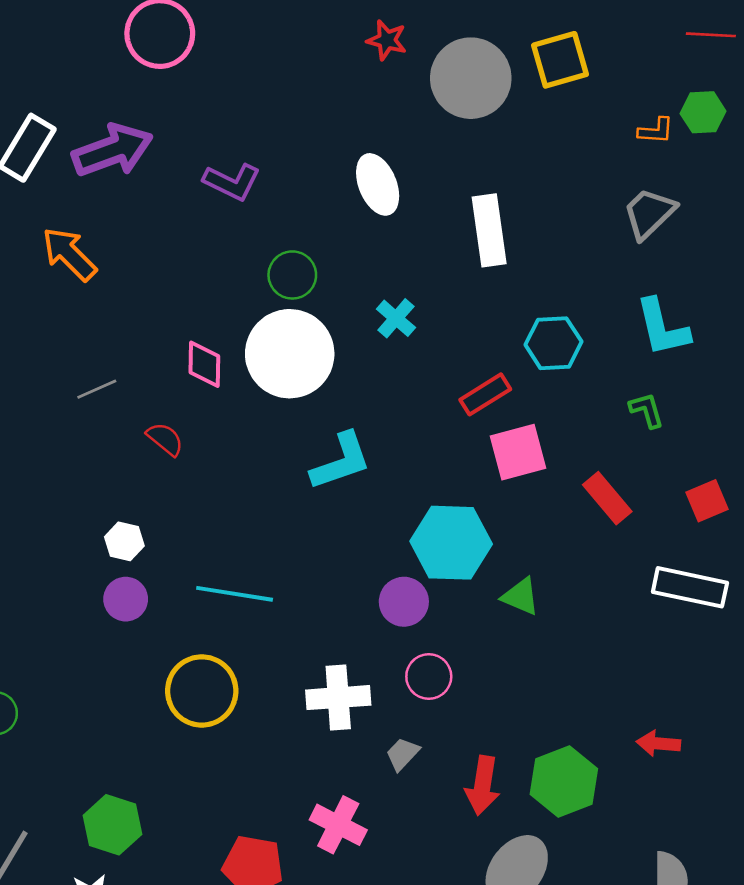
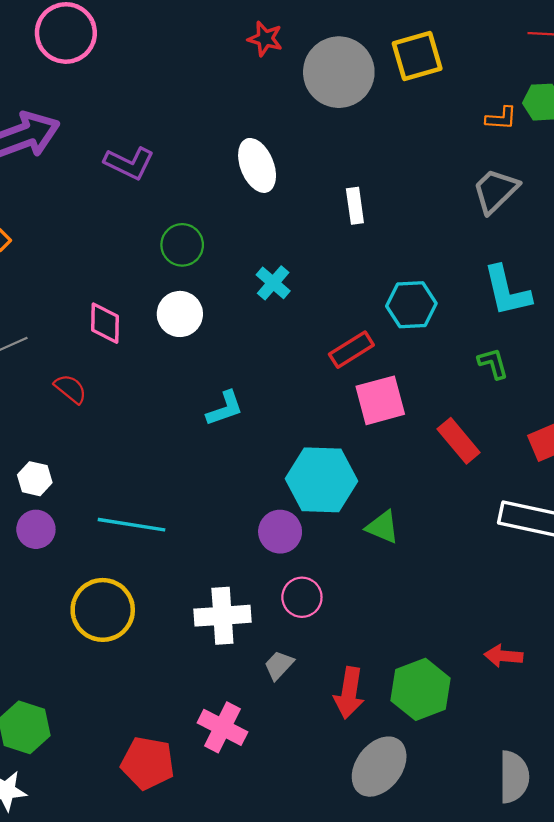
white rectangle: (489, 230) -> (355, 206), size x0.6
white circle: (290, 354) -> (180, 314), size x0.6
cyan L-shape: (341, 461) -> (225, 408), size x0.7

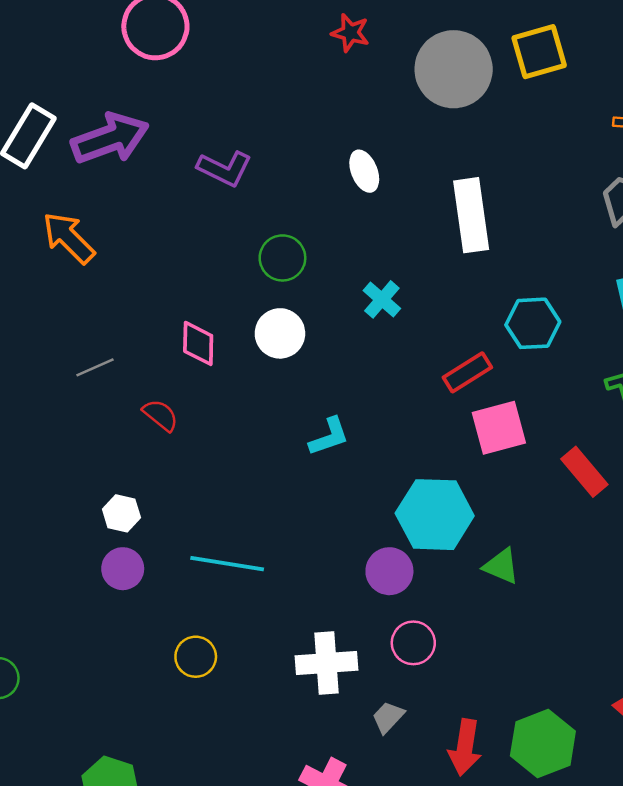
red star: (265, 39) -> (350, 33), moved
white ellipse: (257, 165) -> (364, 171), size x0.7
white rectangle: (355, 206) -> (471, 215), size x1.8
yellow circle: (103, 610) -> (196, 657), size x0.6

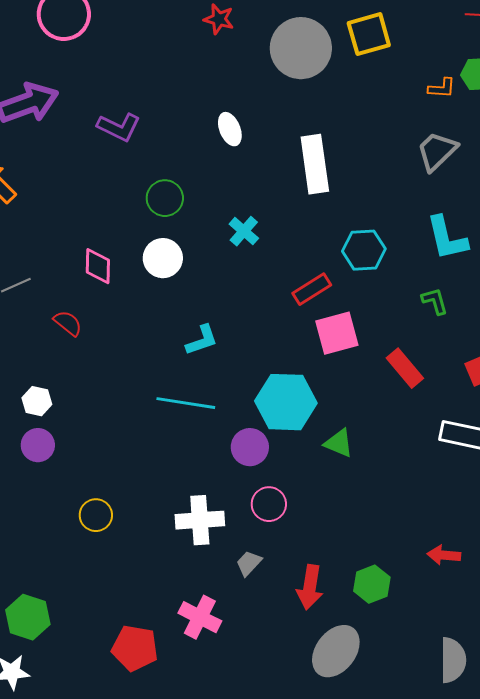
cyan line: (227, 564) -> (186, 403), moved
green hexagon: (543, 744) -> (372, 584), size x0.7

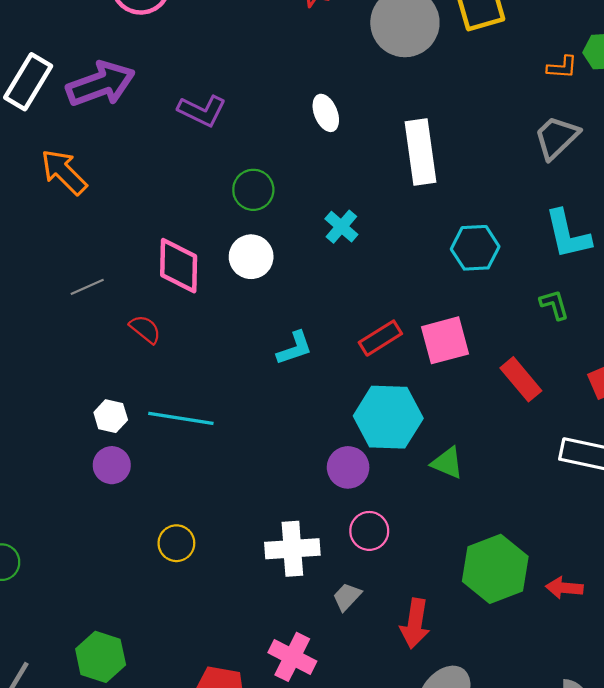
pink diamond: (98, 266) -> (179, 266), size x1.4
red rectangle: (312, 289) -> (380, 338), moved
cyan line: (186, 403) -> (181, 418), moved
green hexagon: (372, 584) -> (495, 569), moved, size x1.6

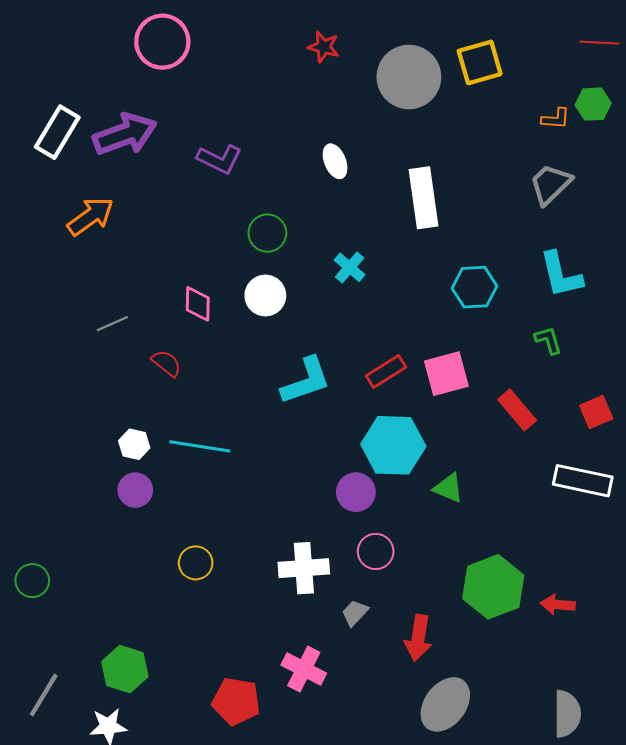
orange arrow: (64, 172) -> (91, 216), turned 99
pink diamond: (179, 266) -> (198, 304), size x0.7
cyan L-shape: (295, 348) -> (306, 381), size x1.5

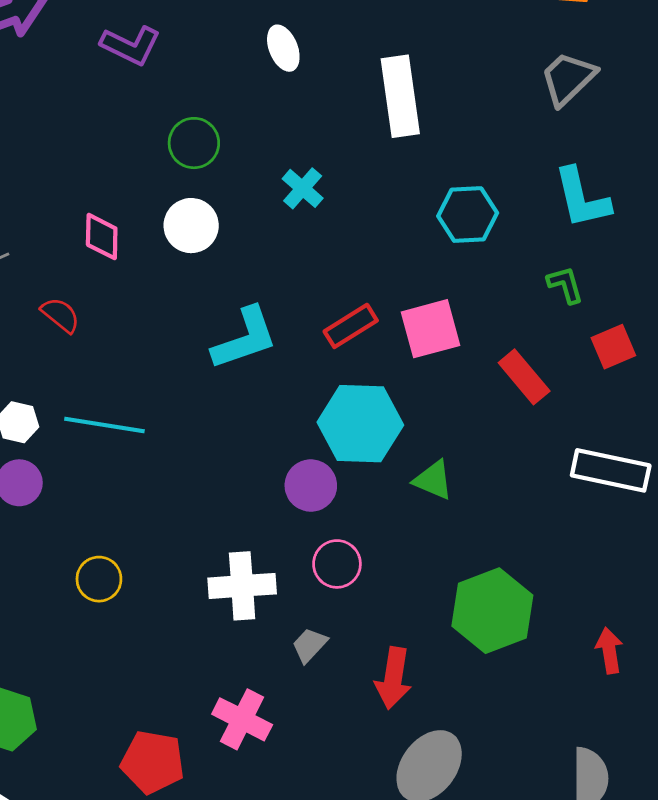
red square: (596, 412) -> (613, 347), moved
red arrow: (558, 605) -> (609, 651), moved, turned 76

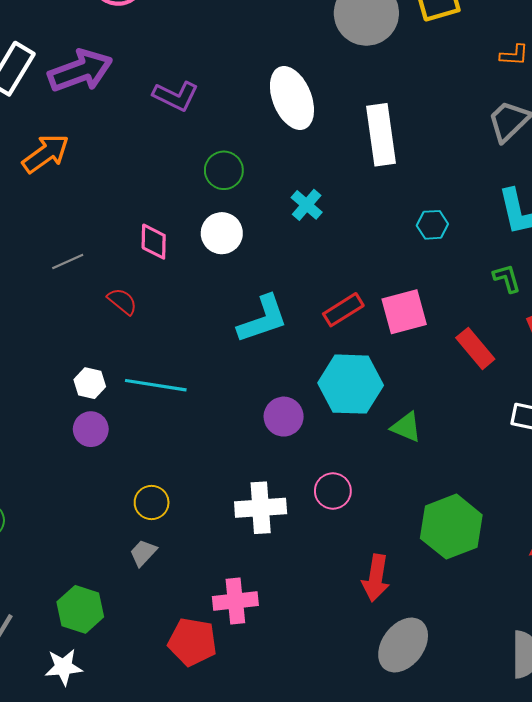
white ellipse: (283, 48) -> (292, 98), size x1.8
cyan hexagon: (468, 215) -> (432, 225), size x0.7
purple circle: (311, 486) -> (284, 417), moved
gray trapezoid: (309, 645) -> (143, 553), moved
pink cross: (242, 719) -> (235, 601), moved, turned -33

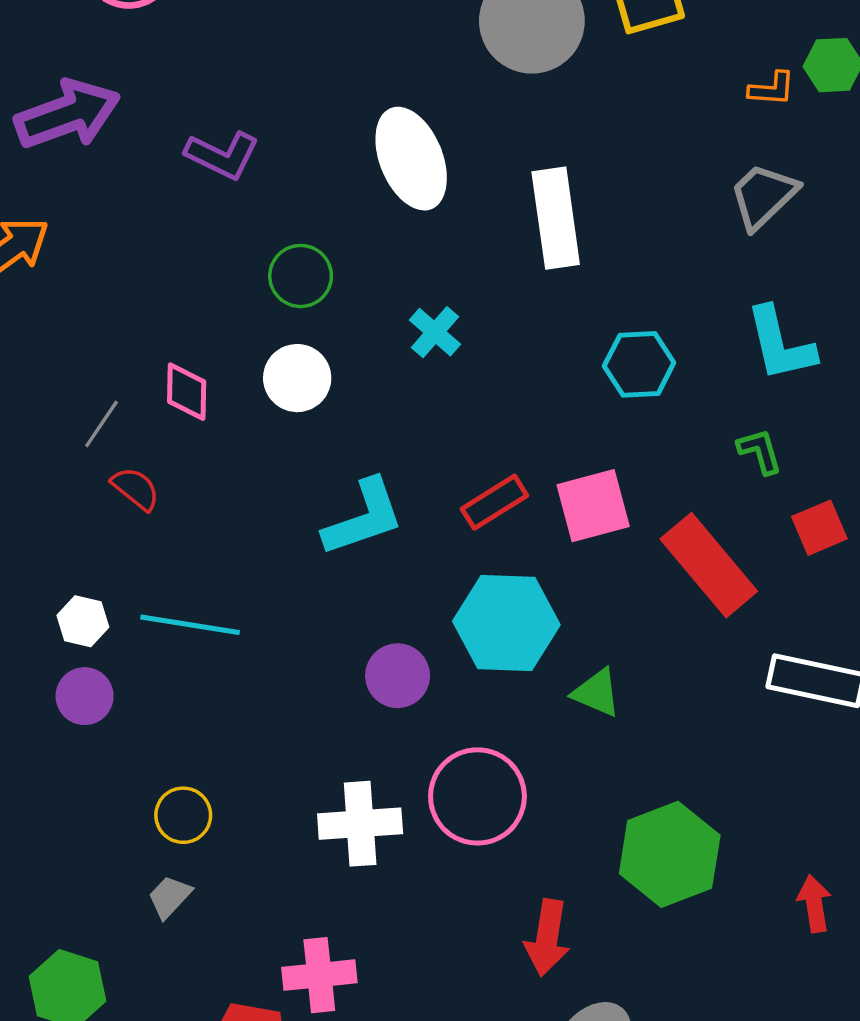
cyan hexagon: (432, 225) -> (639, 364), size x1.4
gray line: (68, 261) -> (102, 424), moved, turned -32
red rectangle: (475, 348) -> (709, 565), size x1.5
pink circle: (333, 491) -> (477, 796), size x1.6

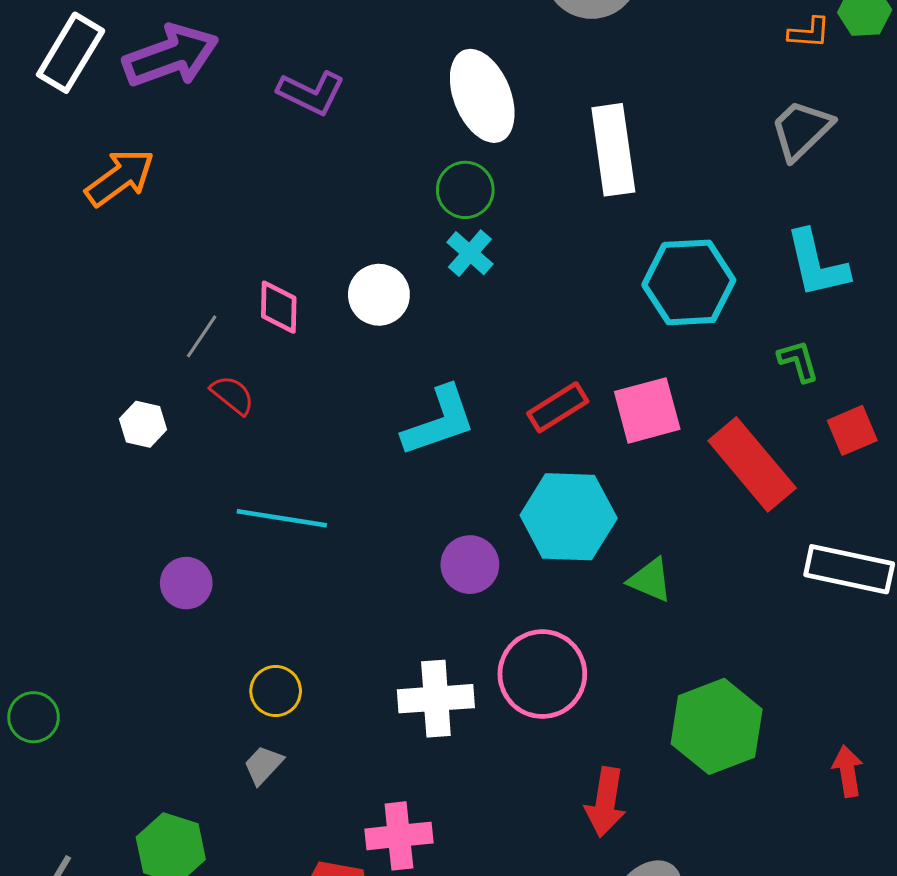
green circle: (301, 276) -> (465, 190), moved
cyan cross: (435, 332) -> (470, 253), moved
cyan hexagon: (639, 364) -> (689, 282), size x1.4
white hexagon: (83, 621) -> (143, 424), moved

